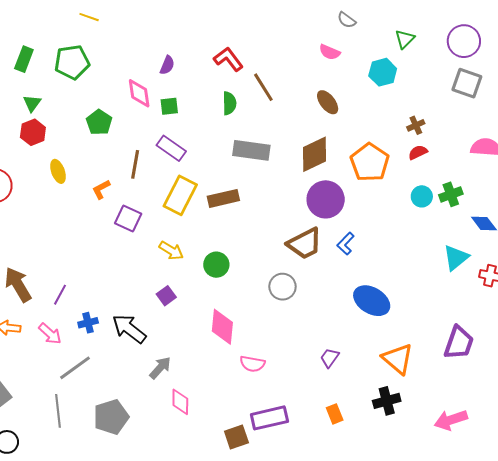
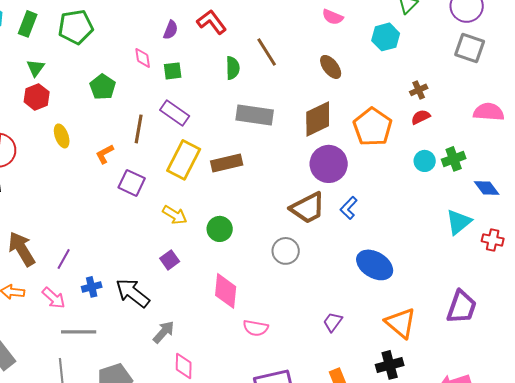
red L-shape: (228, 59) -> (212, 22), moved
pink diamond: (139, 93) -> (143, 58), size x0.7
gray line: (75, 368) -> (79, 332), turned 36

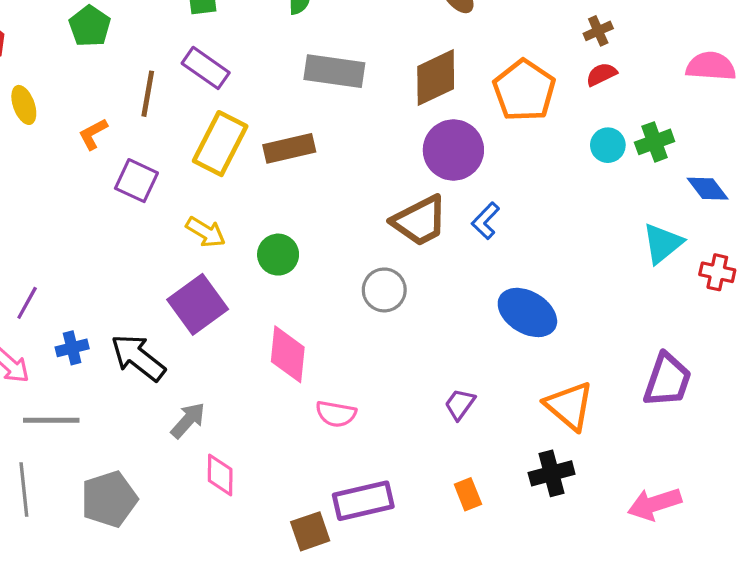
purple square: (170, 260) -> (198, 304), size x1.8

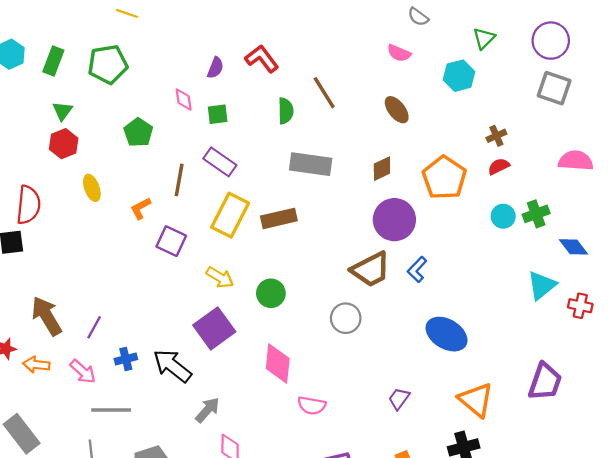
brown diamond: (436, 78) -> (382, 169), size x0.6

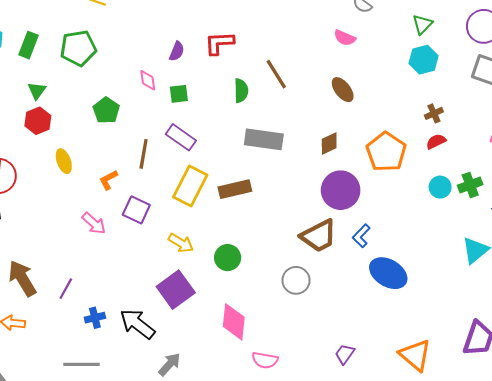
red L-shape: (262, 59) -> (219, 43), turned -56
cyan hexagon: (459, 76) -> (424, 60), moved
blue ellipse: (447, 334) -> (388, 273), moved
pink arrow: (83, 371) -> (94, 223), moved

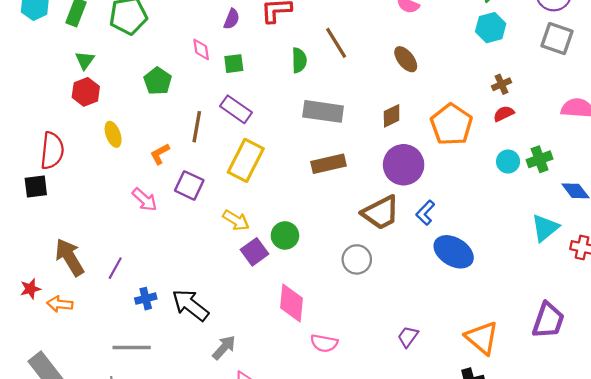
brown rectangle: (235, 189) -> (328, 164), moved
purple square: (176, 290) -> (255, 252), moved, size x0.7

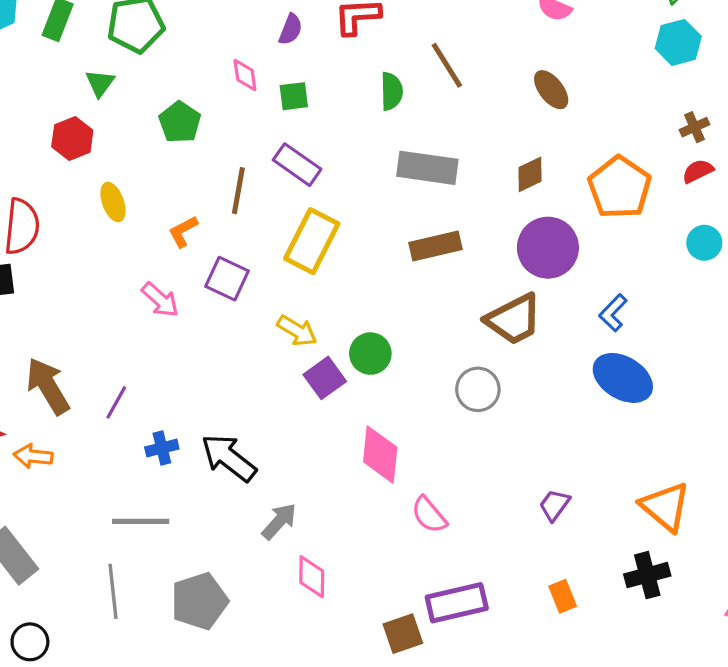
green triangle: (85, 60) -> (100, 83), moved
blue L-shape: (425, 213) -> (613, 313), moved
pink semicircle: (324, 343) -> (429, 515), turned 40

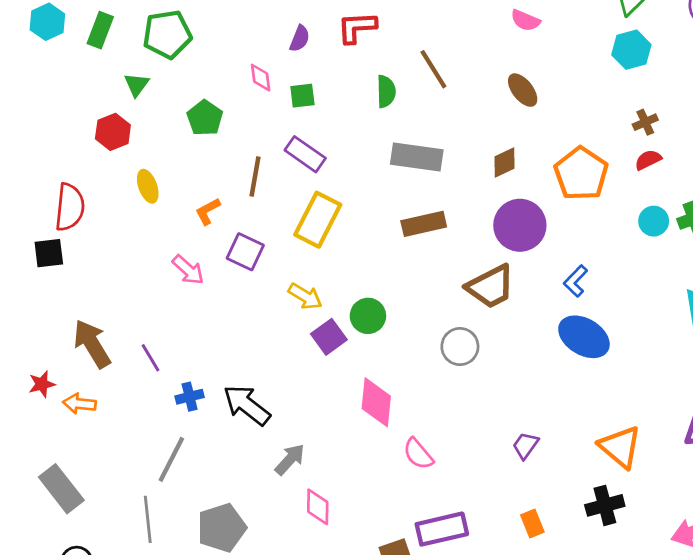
purple line: (116, 402) -> (151, 358), turned -60
gray line: (141, 521) -> (171, 459), turned -63

